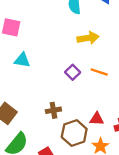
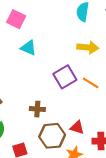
cyan triangle: (22, 60) -> (28, 48), moved
purple square: (73, 72) -> (65, 77), size x1.5

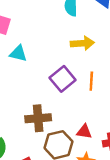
orange line: (91, 83) -> (91, 81), turned 70
brown cross: (37, 109) -> (38, 118), size x1.5

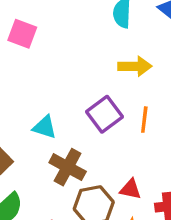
cyan triangle: (18, 53) -> (45, 127), moved
brown cross: (38, 118) -> (68, 167), turned 30

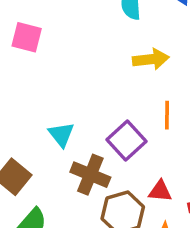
purple square: (105, 114) -> (126, 141), moved
cyan triangle: (45, 127) -> (61, 134), turned 40

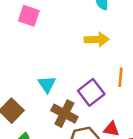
yellow arrow: (151, 59) -> (97, 39), moved

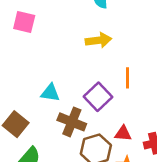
cyan triangle: (47, 84) -> (50, 93), turned -42

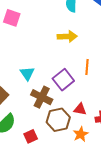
cyan triangle: (50, 93) -> (27, 73), turned 42

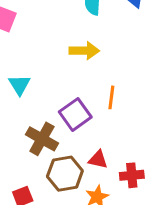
cyan triangle: (27, 73) -> (19, 85), moved

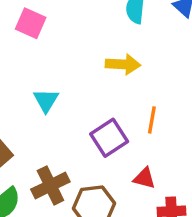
brown cross: (42, 139) -> (50, 185), moved, turned 32
red triangle: (98, 160) -> (144, 178), moved

